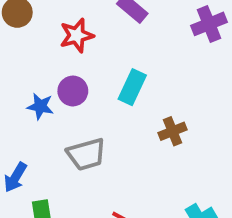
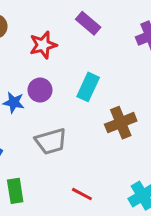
brown cross: (173, 131) -> (121, 123), size x1.4

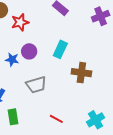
red star: (43, 45) -> (20, 22), moved
brown cross: (121, 123) -> (81, 73), turned 30

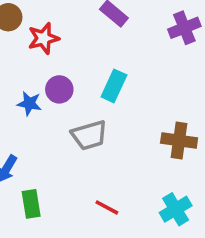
brown cross: (81, 73) -> (179, 141), moved
gray trapezoid: (36, 85) -> (89, 135), moved

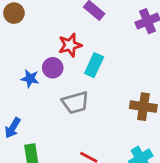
red star: (43, 38) -> (70, 45), moved

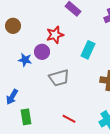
brown circle: (14, 13) -> (13, 26), moved
cyan rectangle: (94, 65) -> (88, 50), moved

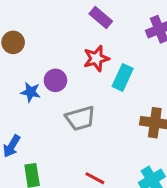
red star: (55, 35) -> (96, 58), moved

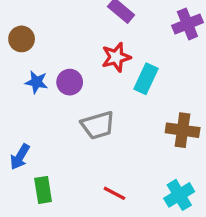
blue star: (31, 92) -> (36, 82), moved

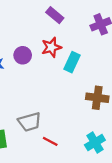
purple circle: (70, 82) -> (23, 55), moved
gray trapezoid: (98, 125) -> (30, 122), moved

